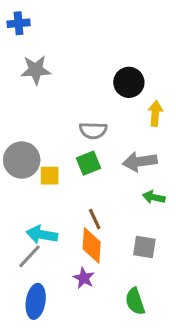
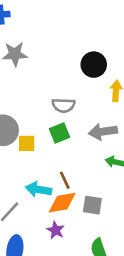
cyan arrow: (42, 235) -> (39, 189), moved
orange diamond: (92, 245) -> (62, 203), turned 76
gray square: (144, 247) -> (92, 205), moved

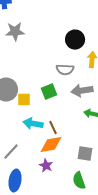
gray semicircle: (63, 105) -> (65, 70), moved
cyan arrow: (39, 189) -> (33, 124), moved
gray square: (92, 205) -> (85, 154), moved

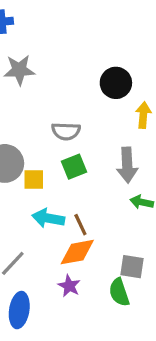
gray semicircle: (65, 70) -> (66, 131), moved
gray arrow: (82, 91) -> (127, 165), turned -85
green semicircle: (79, 181) -> (119, 292), moved

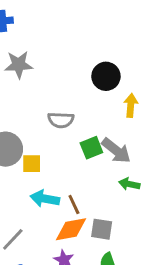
gray arrow: (127, 165) -> (116, 151), turned -48
green square: (74, 167) -> (91, 148), moved
gray square: (132, 267) -> (102, 229), moved

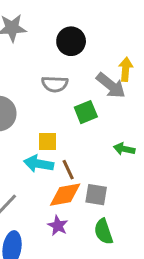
black circle: (106, 76) -> (71, 41), moved
gray arrow: (116, 151) -> (111, 85), moved
yellow square: (32, 164) -> (47, 142), moved

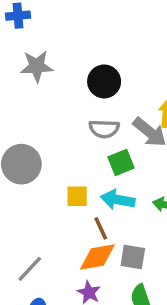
gray semicircle: (55, 84) -> (104, 129), moved
cyan arrow: (39, 164) -> (118, 200), moved

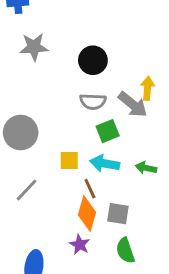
orange diamond: (97, 257) -> (87, 214), turned -64
gray line: (30, 269) -> (27, 190), moved

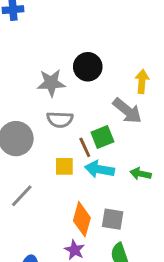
gray star: (34, 47) -> (51, 83), moved
yellow arrow: (147, 88) -> (142, 81), moved
gray semicircle: (93, 102) -> (60, 120), moved
brown line: (90, 189) -> (85, 147), moved

